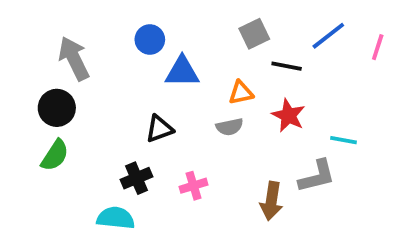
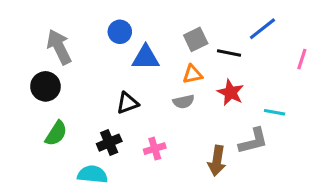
gray square: (254, 34) -> (196, 39), moved
pink line: (378, 47) -> (302, 59), moved
green semicircle: (55, 155) -> (56, 133), moved

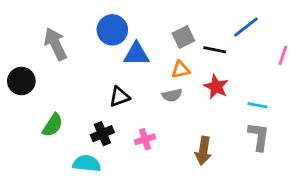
blue circle: (120, 32) -> (112, 30), size x1.4
black circle: (45, 86) -> (21, 81), moved
gray L-shape: (253, 141) -> (259, 136), moved, turned -68

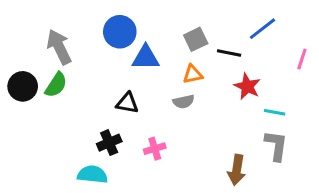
red star: (216, 87) -> (247, 86), moved
black triangle: (119, 97) -> (127, 103), turned 30
green semicircle: (53, 125) -> (56, 85), moved
brown arrow: (203, 151) -> (237, 170), moved

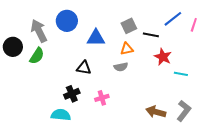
blue circle: (120, 32) -> (67, 21), moved
pink line: (302, 59) -> (194, 25), moved
black circle: (23, 86) -> (13, 47), moved
gray L-shape: (276, 146) -> (184, 111), moved, turned 30
brown arrow: (237, 170) -> (156, 112), turned 96

